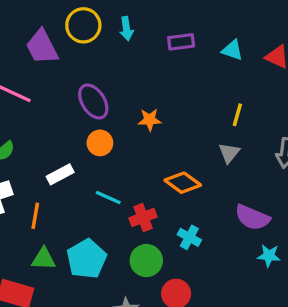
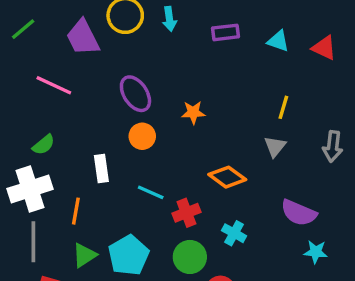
white rectangle: (60, 174) -> (101, 169), turned -70
green triangle: (44, 259) -> (84, 255), turned -35

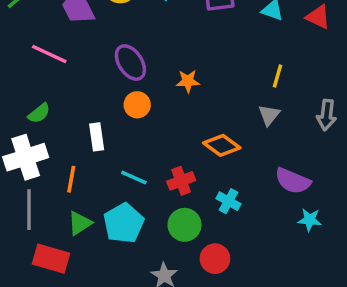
cyan line: (151, 192) -> (134, 177), moved

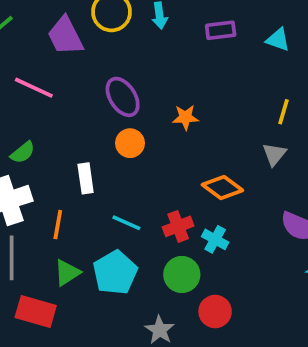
cyan cross: (228, 201) -> (215, 239), moved

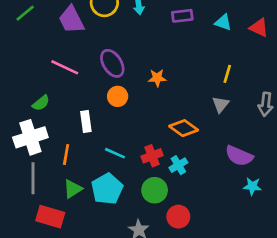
pink line: (34, 88) -> (65, 67), moved
cyan cross: (215, 239) -> (178, 165), turned 30

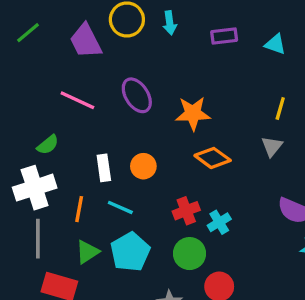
orange star: (157, 78) -> (193, 113), size x1.5
orange circle: (118, 96) -> (143, 166), moved
orange diamond: (184, 128) -> (213, 158), moved
cyan line: (115, 153) -> (120, 207), moved

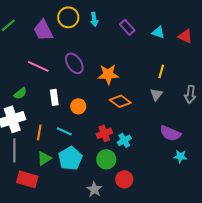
purple rectangle: (224, 36) -> (127, 27), turned 56
white rectangle: (104, 168) -> (54, 97), moved

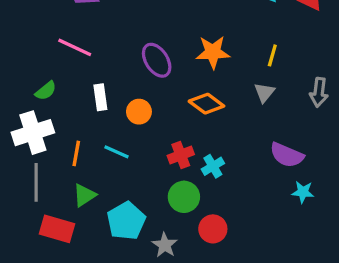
purple ellipse: (74, 63) -> (157, 60), moved
orange star: (108, 74) -> (213, 52), moved
cyan pentagon: (70, 158) -> (126, 221), moved

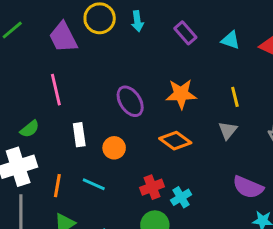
pink line: (75, 47) -> (56, 90), turned 52
yellow line: (272, 55) -> (235, 97), turned -30

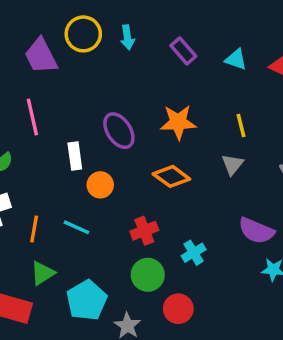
white rectangle: (79, 135) -> (75, 156), moved
cyan cross: (181, 197) -> (194, 253), moved

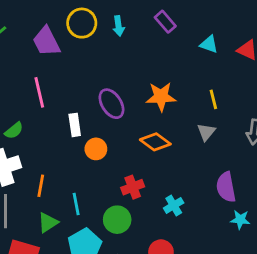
purple rectangle: (183, 51) -> (165, 22), moved
cyan line: (76, 227) -> (76, 204), moved, turned 55
purple semicircle: (256, 231) -> (226, 187), turned 56
green circle: (148, 275) -> (117, 220), moved

